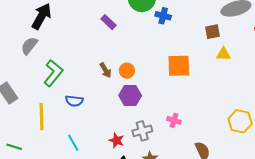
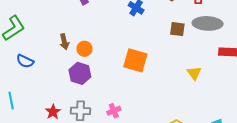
brown square: (213, 32) -> (177, 29), moved
yellow triangle: (223, 54) -> (194, 73), moved, turned 35
pink cross: (174, 120) -> (114, 111), turned 32

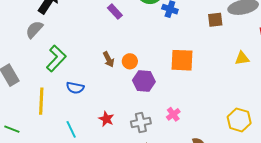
purple hexagon: (80, 73) -> (144, 81), moved
yellow triangle: (194, 73) -> (242, 58), turned -49
red star: (53, 112) -> (106, 119), moved

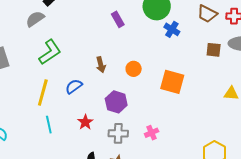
orange circle: (130, 61) -> (134, 69), moved
purple hexagon: (144, 81) -> (116, 102), moved
blue semicircle: (75, 88) -> (74, 86), moved, turned 120
yellow line: (41, 101) -> (43, 93), moved

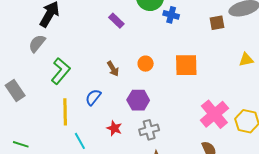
pink cross: (152, 133) -> (214, 114), moved, size x2.0

